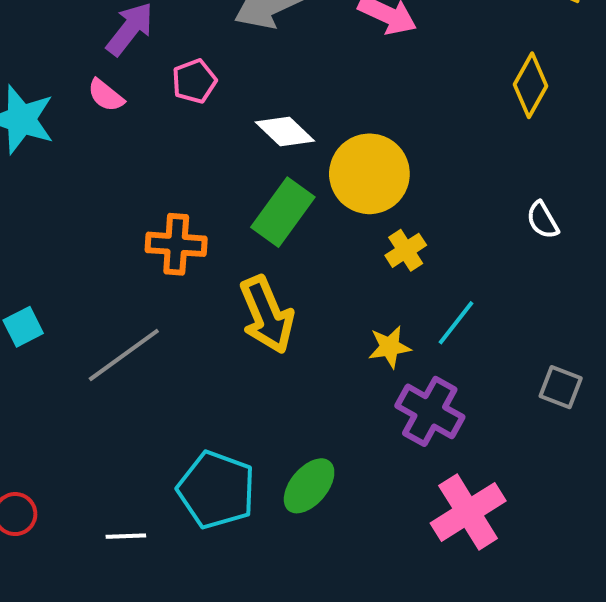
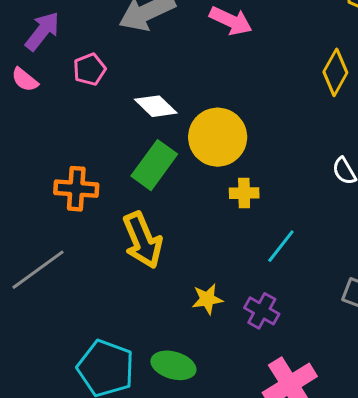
yellow cross: (406, 250) -> (244, 193), turned 32
yellow star: (390, 347) -> (207, 299), moved
purple cross: (430, 411) -> (262, 311), size x0.7
green ellipse: (309, 486) -> (173, 365), turned 66

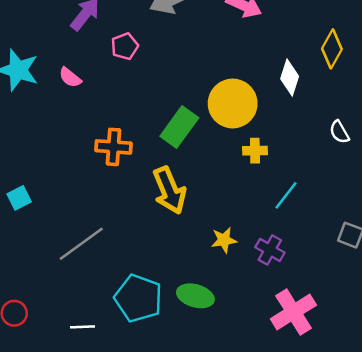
pink semicircle: (25, 80) -> (70, 77), moved
white diamond: (156, 106) -> (290, 77), moved, turned 64
gray line: (38, 270) -> (81, 244), moved

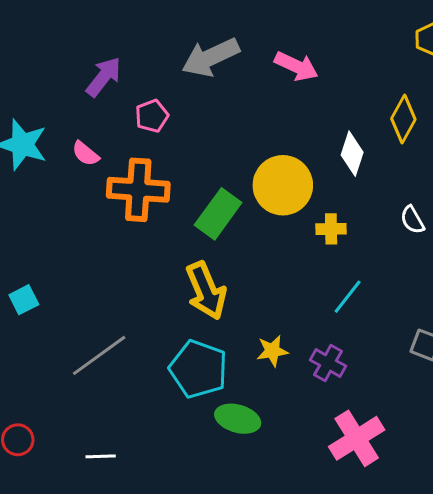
orange cross: (114, 147) -> (138, 190), moved, size x1.4
yellow cross: (255, 151) -> (331, 229), moved
cyan pentagon: (138, 298) -> (199, 369), moved

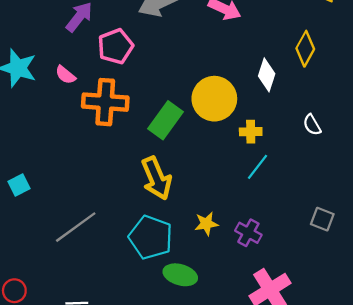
pink pentagon: (152, 116) -> (115, 46), size x1.4
cyan line: (348, 297) -> (257, 167), moved

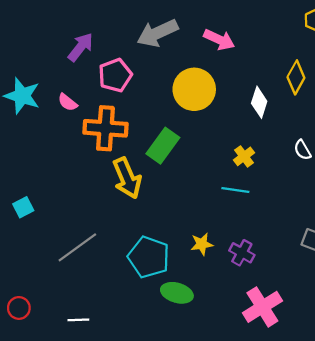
yellow circle: (214, 99) -> (194, 89), moved
yellow cross: (251, 132) -> (244, 156), turned -36
cyan line: (257, 167) -> (235, 190), moved, turned 60
yellow arrow: (156, 178) -> (127, 178), moved

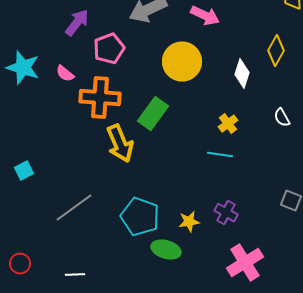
yellow star: (202, 244) -> (189, 222), moved

